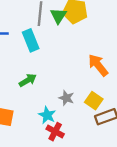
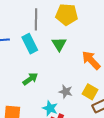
green triangle: (58, 16) -> (59, 44), moved

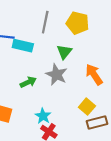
cyan rectangle: (30, 44) -> (23, 46), moved, turned -60
gray star: (66, 92) -> (56, 75), moved, size x1.5

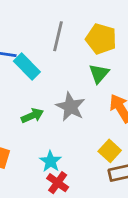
cyan rectangle: (23, 46) -> (27, 66), turned 30
green triangle: (64, 52) -> (99, 74), moved

